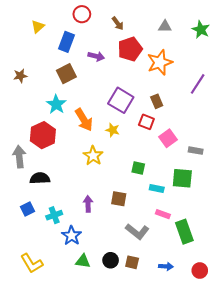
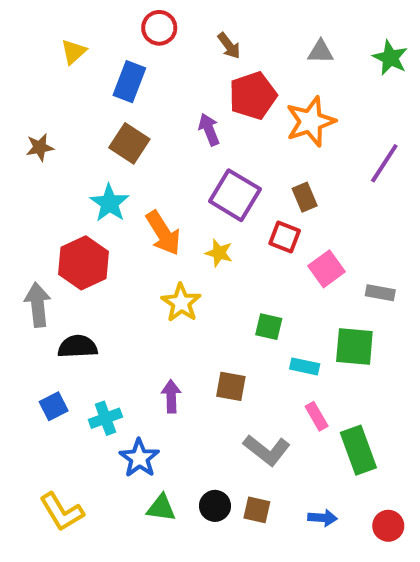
purple arrow: (96, 56) -> (209, 129), moved, turned -126
brown square: (66, 74) -> (129, 143), turned -30
pink rectangle: (163, 214) -> (317, 416), turned 40

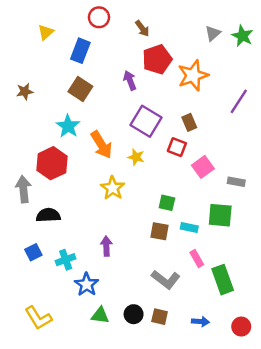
gray triangle: (321, 52) -> (213, 33), moved, turned -42
brown square: (231, 386) -> (160, 231), moved

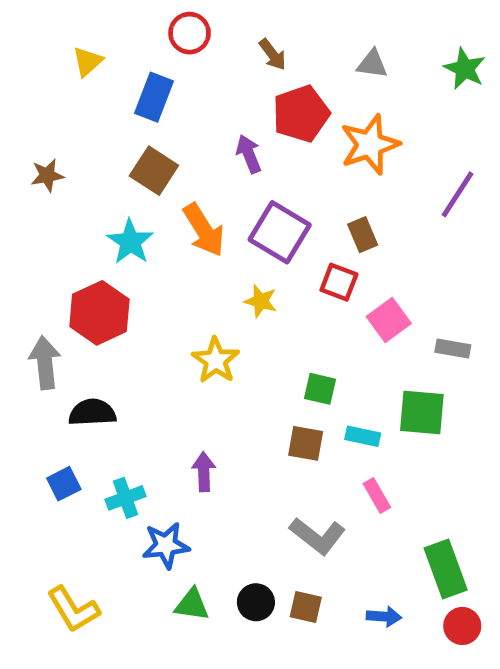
gray triangle: (213, 33) -> (372, 64), moved, turned 49
orange arrow: (101, 145) -> (204, 230), moved
green rectangle: (223, 280) -> (446, 569), moved
blue star: (87, 284) -> (166, 545), turned 30

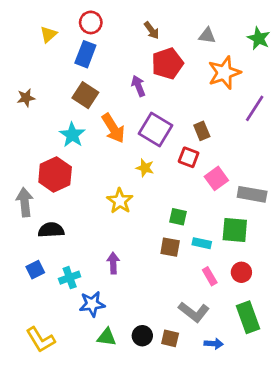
red circle: (190, 33) -> (91, 22), moved
orange star: (370, 145) -> (224, 73), moved
gray rectangle: (453, 348) -> (252, 194), size x1.5
gray L-shape: (318, 536) -> (194, 312), moved
red circle: (462, 626) -> (241, 272), moved

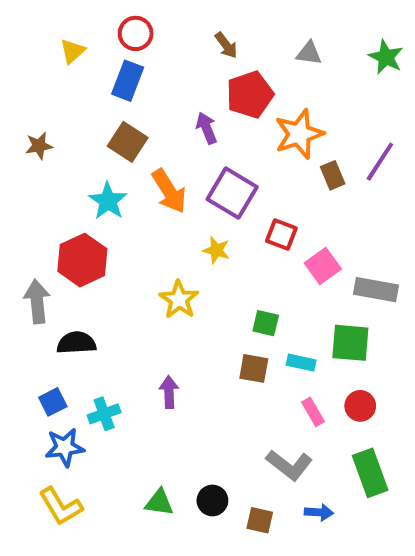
orange star: (224, 73) -> (299, 134), moved
brown rectangle: (202, 131) -> (333, 175), moved
blue star: (92, 304) -> (65, 447), moved
brown square: (170, 338) -> (260, 520), moved

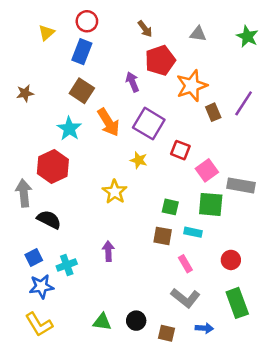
black semicircle: (76, 343) -> (49, 220), turned 30
green square: (350, 343) -> (211, 204), moved
pink rectangle: (313, 412) -> (185, 264), moved

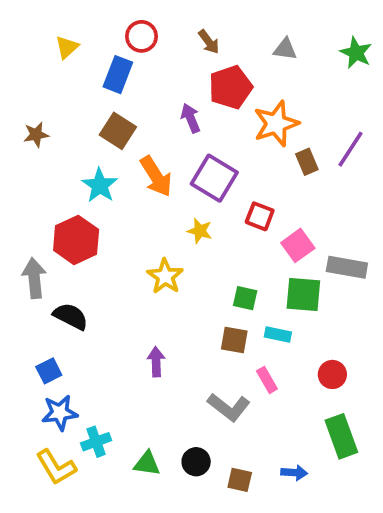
red circle: (87, 21) -> (142, 36), moved
cyan cross: (67, 265) -> (96, 442), moved
gray L-shape: (185, 298) -> (229, 407), moved

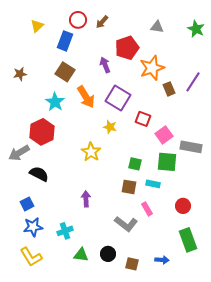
brown arrow: (209, 42) -> (102, 22), moved, turned 80
gray arrow: (34, 278) -> (19, 153), turned -115
cyan cross: (96, 442) -> (65, 231), moved

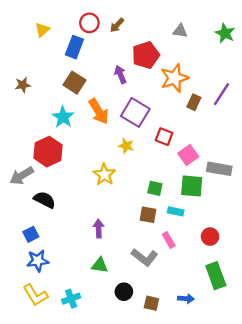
brown rectangle: (169, 89) -> (194, 102), turned 48
cyan cross: (65, 231) -> (71, 299), moved
green triangle: (81, 255) -> (100, 265), moved

